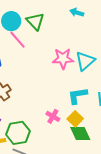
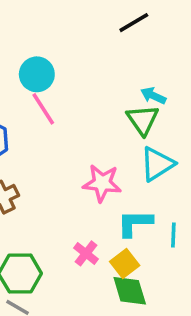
cyan arrow: (77, 12) -> (153, 96), moved
green triangle: (35, 21) -> (143, 120), moved
pink star: (63, 59) -> (102, 183), moved

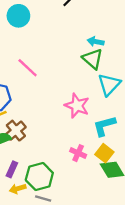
cyan circle: (37, 74) -> (18, 16), moved
pink star: (102, 183) -> (77, 106), turned 30

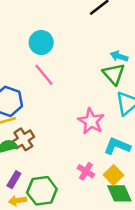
cyan circle: (18, 16) -> (41, 42), moved
cyan L-shape: (104, 126) -> (117, 146), turned 30

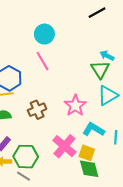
brown cross: (23, 139) -> (37, 110), moved
pink cross: (86, 171) -> (64, 146), size x1.6
yellow square: (113, 175) -> (87, 153), turned -35

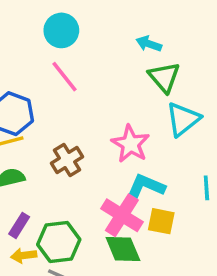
cyan arrow: (107, 56) -> (149, 44), moved
cyan L-shape: (94, 130) -> (146, 186), moved
green diamond: (89, 169) -> (123, 249), moved

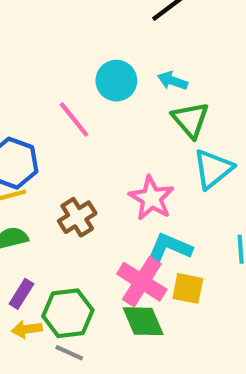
cyan circle: (61, 30) -> (116, 81), moved

